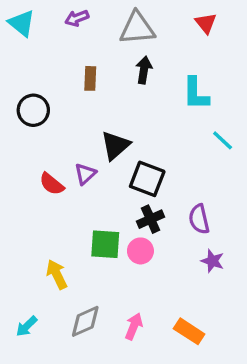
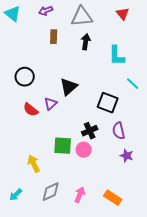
brown rectangle: (90, 78) -> (54, 37), moved
black circle: (33, 110) -> (25, 77), moved
black square: (147, 179) -> (108, 103), moved

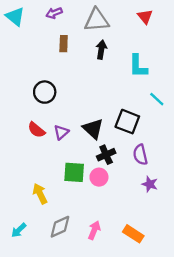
black circle: (25, 77) -> (45, 92), moved
black triangle: (69, 87) -> (93, 129), moved, turned -36
purple triangle: (51, 104) -> (61, 132), moved

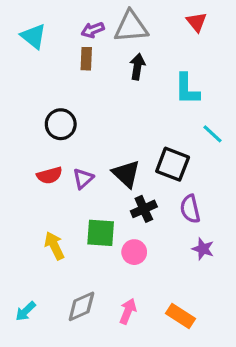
purple arrow: (54, 13) -> (93, 30), moved
cyan triangle: (15, 17) -> (34, 36), moved
red semicircle: (36, 130) -> (50, 175), turned -54
pink circle: (99, 177) -> (134, 252), moved
yellow arrow: (40, 194) -> (54, 246), moved

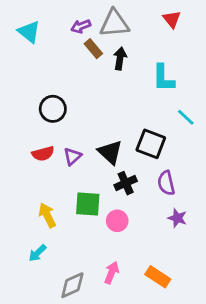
brown rectangle: (86, 59) -> (93, 49), moved, turned -42
gray diamond: (81, 306) -> (72, 285), moved
cyan arrow: (26, 311) -> (37, 253), moved

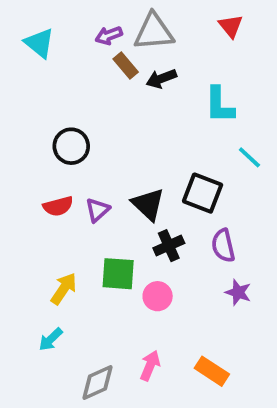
black arrow: (120, 58) -> (161, 79), turned -120
yellow arrow: (47, 215) -> (64, 289), turned 60

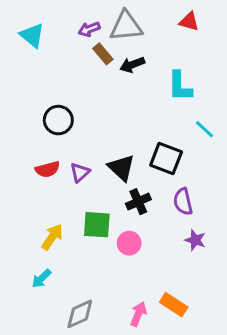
red triangle: (231, 26) -> (189, 22), turned -35
pink arrow: (150, 366) -> (138, 314), moved

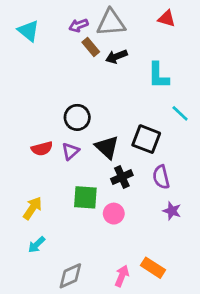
black circle: (58, 120) -> (77, 117), moved
yellow arrow: (52, 237) -> (32, 208), moved

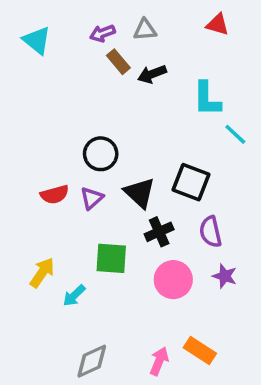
gray triangle: (111, 23) -> (145, 30), size x0.6
cyan line: (180, 113) -> (235, 134), moved
pink circle: (114, 214) -> (173, 280), moved, size x1.4
cyan arrow: (37, 245) -> (74, 296), moved

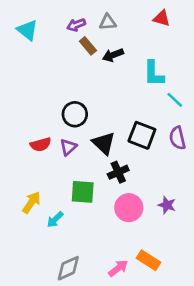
purple semicircle: (210, 232) -> (177, 138), moved
pink arrow: (159, 361) -> (118, 268), turned 30

